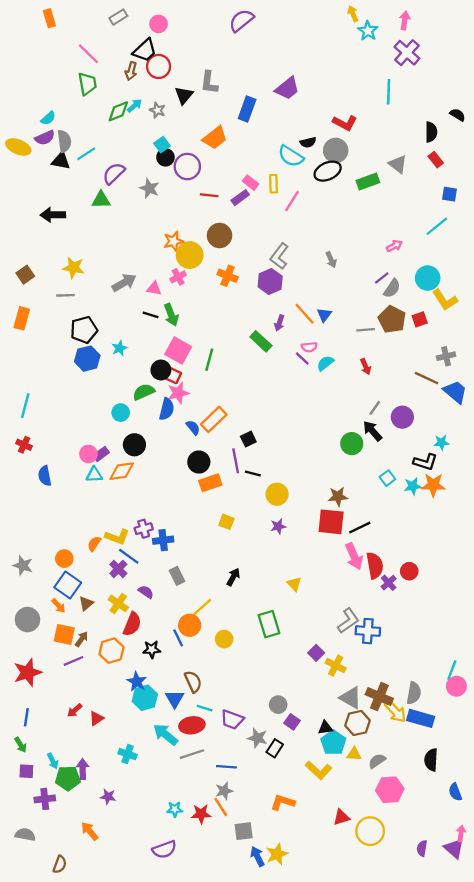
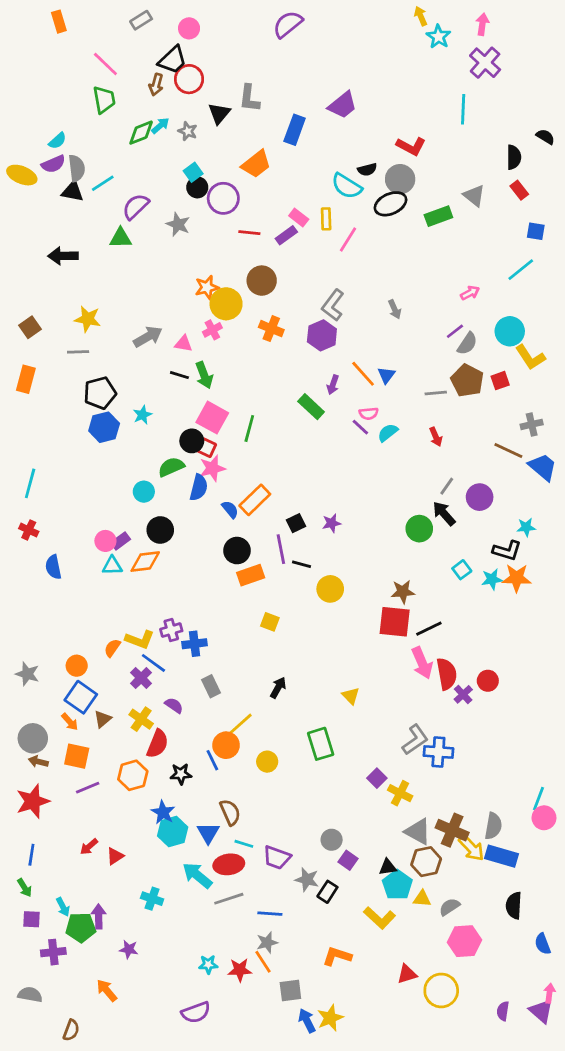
purple star: (278, 526) -> (332, 523), moved
brown arrow: (82, 639) -> (38, 762), moved, turned -112

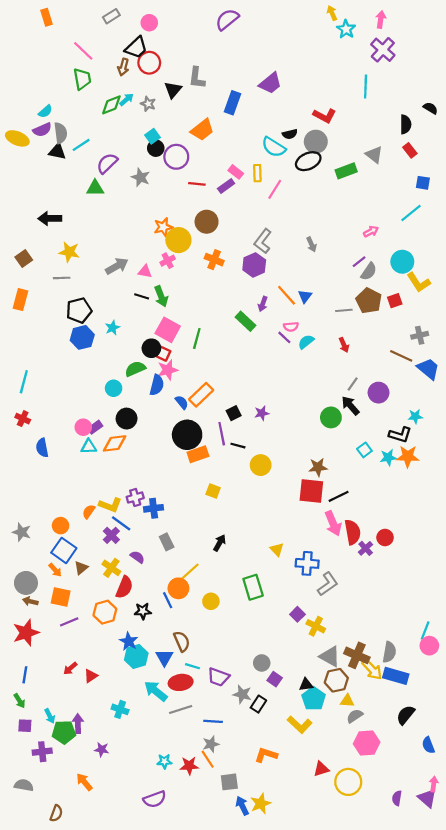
black arrow: (63, 256) -> (50, 218), moved
black circle: (237, 551) -> (187, 435), size x1.4
blue cross: (438, 752) -> (307, 563), moved
yellow triangle: (422, 899) -> (347, 701), moved
black semicircle: (514, 905) -> (406, 715), turned 36

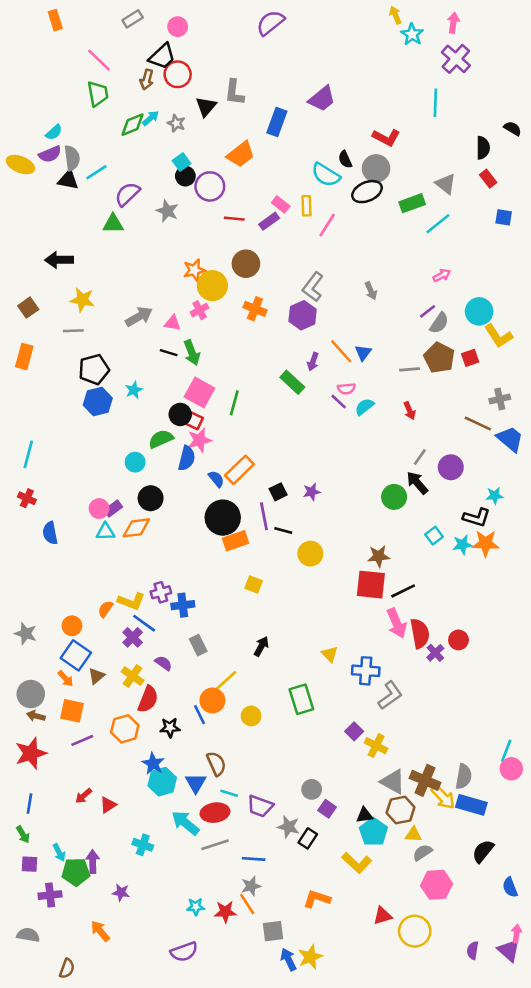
black semicircle: (290, 134) -> (345, 159), turned 80
cyan line: (411, 213) -> (438, 224), moved

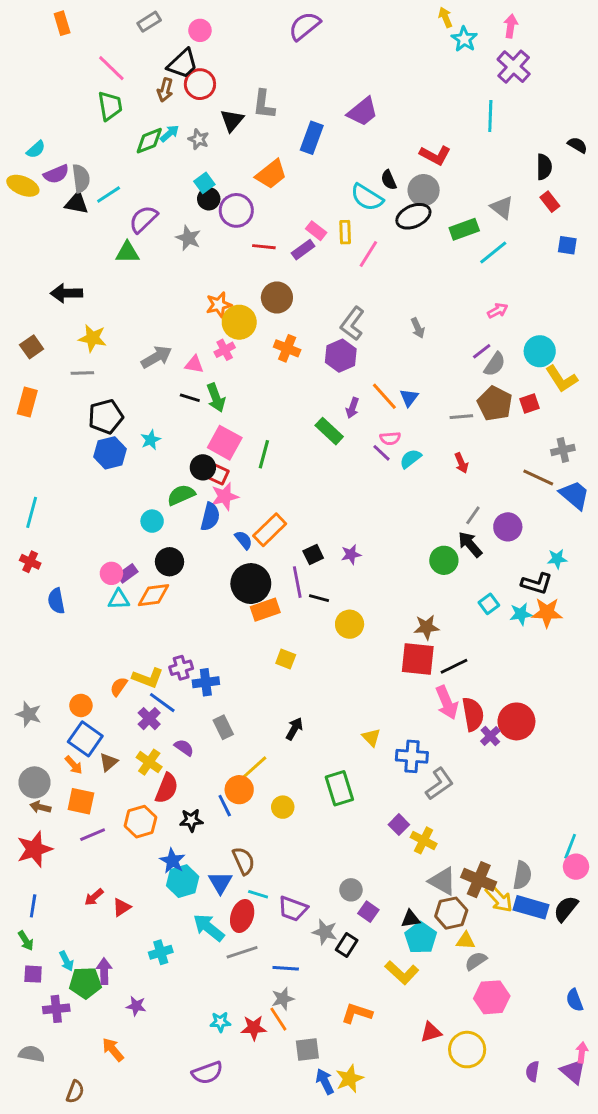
cyan semicircle: (54, 132) -> (36, 149), moved
red circle: (459, 640) -> (516, 721), size x1.6
red ellipse: (215, 813) -> (242, 916), turned -64
cyan cross: (143, 845) -> (161, 952), turned -36
black semicircle: (483, 851) -> (566, 909), moved

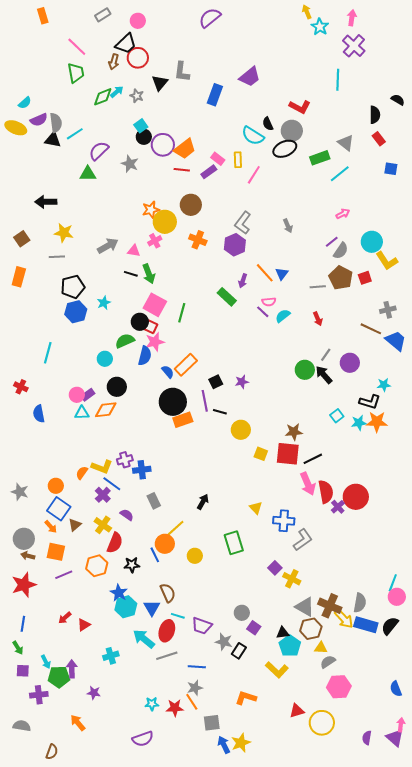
orange trapezoid: (271, 174) -> (185, 149), moved
cyan line: (32, 512) -> (48, 353), moved
green circle: (444, 560) -> (305, 370), moved
yellow square: (286, 659) -> (261, 454), moved

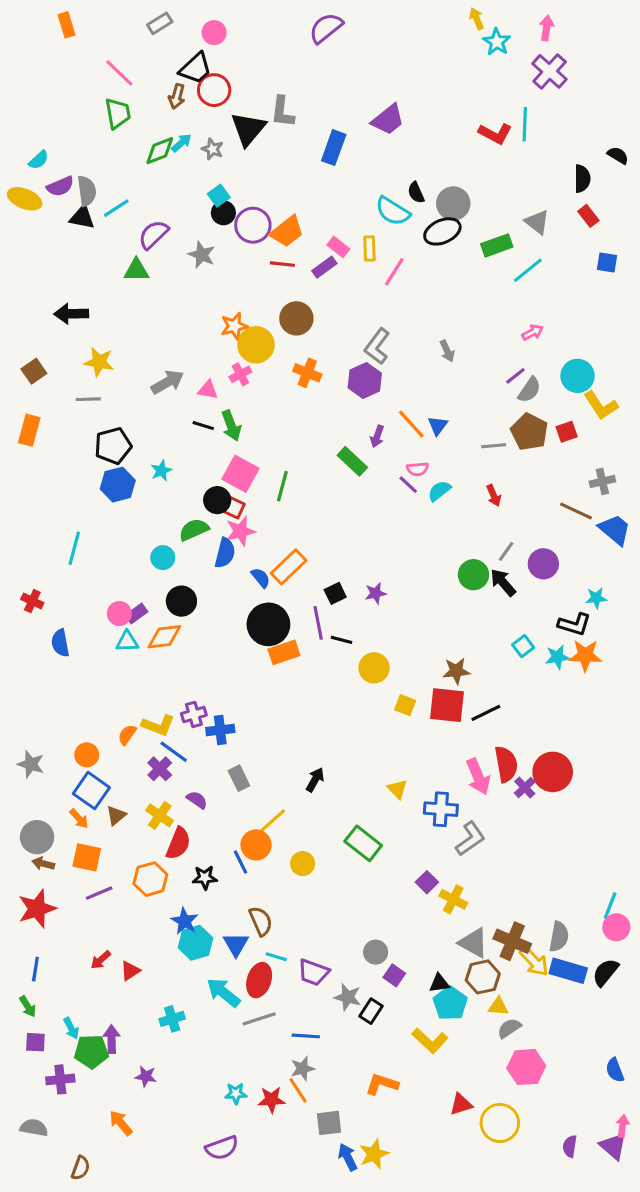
black triangle: (160, 83) -> (248, 129), size x1.4
red L-shape: (300, 107) -> (495, 134), moved
pink arrow: (308, 484) -> (478, 777), moved
green rectangle: (234, 543) -> (363, 843), turned -35

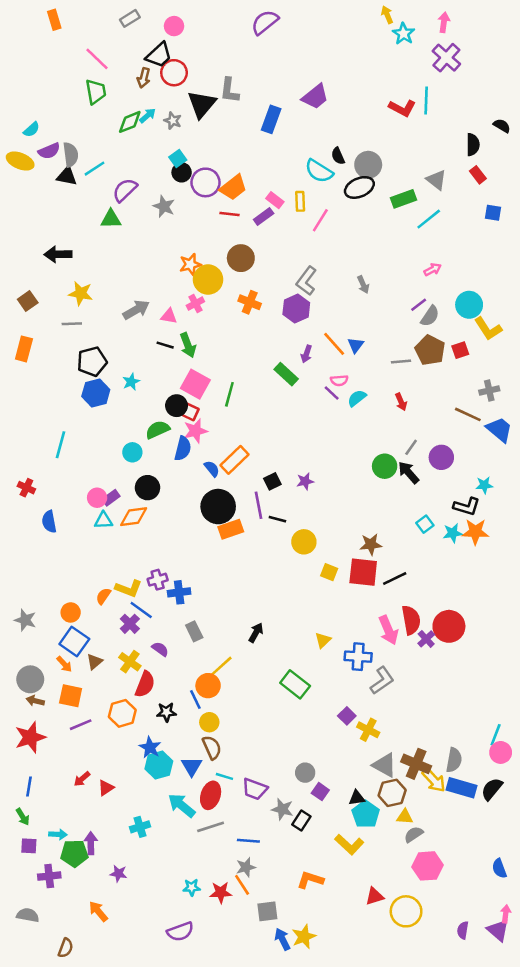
yellow triangle: (397, 789) -> (323, 640), turned 30
yellow circle: (303, 864) -> (209, 722), moved
cyan arrow: (71, 1028) -> (58, 834), turned -60

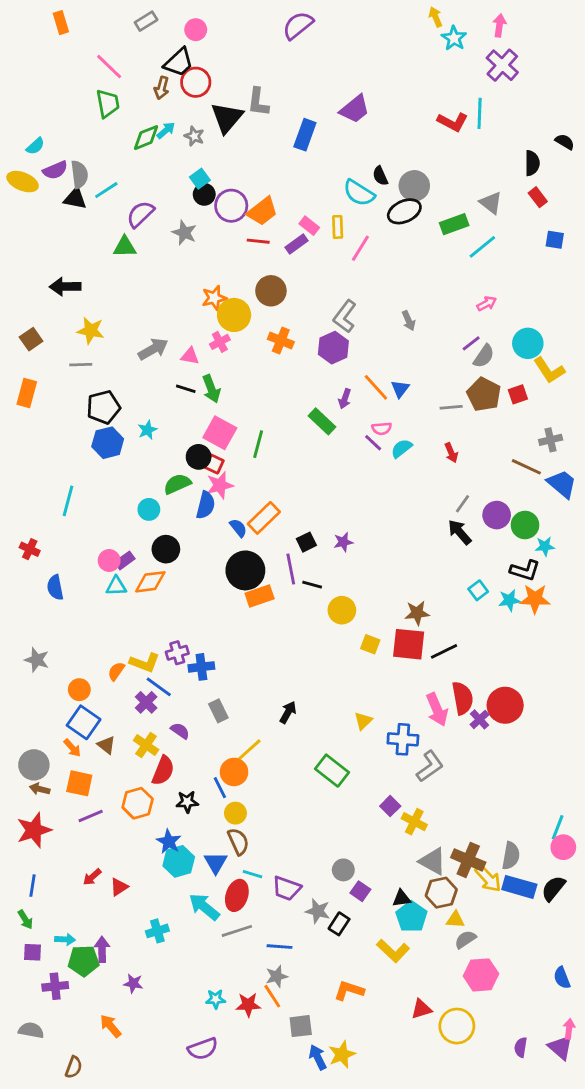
green circle: (385, 466) -> (525, 525), moved
gray star: (25, 620) -> (37, 660), moved
brown triangle: (95, 662) -> (106, 745), turned -42

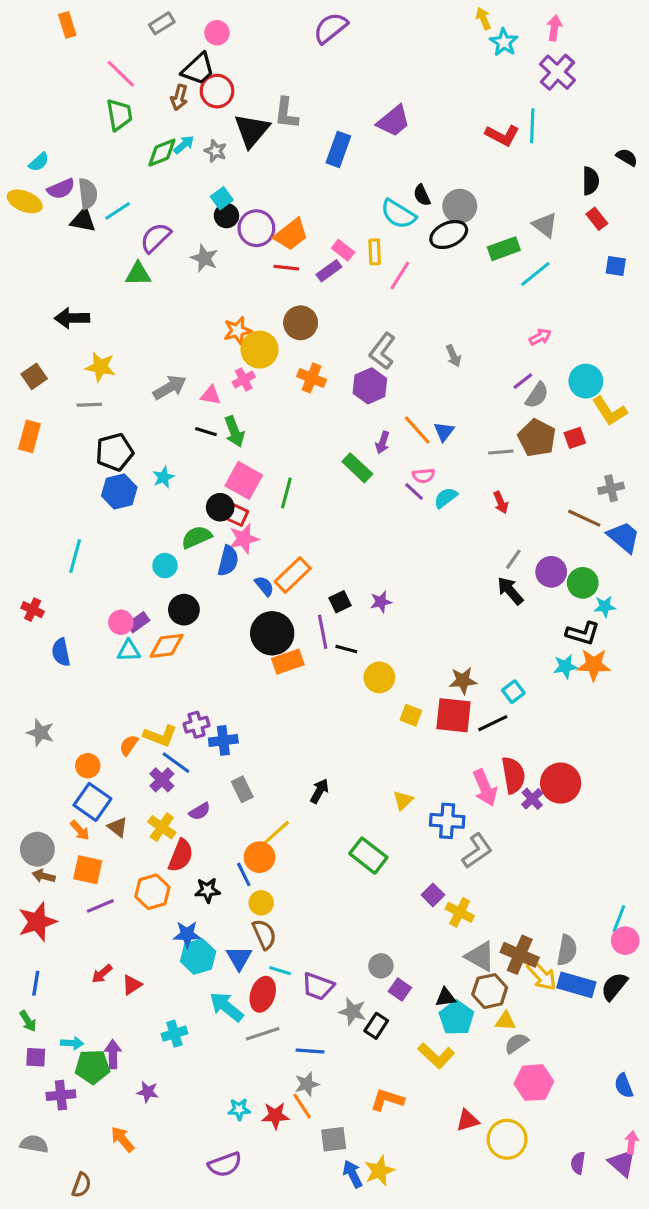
cyan square: (478, 590) -> (513, 692), moved
purple semicircle: (180, 731) -> (200, 811), turned 114
blue star: (169, 842) -> (187, 934), turned -30

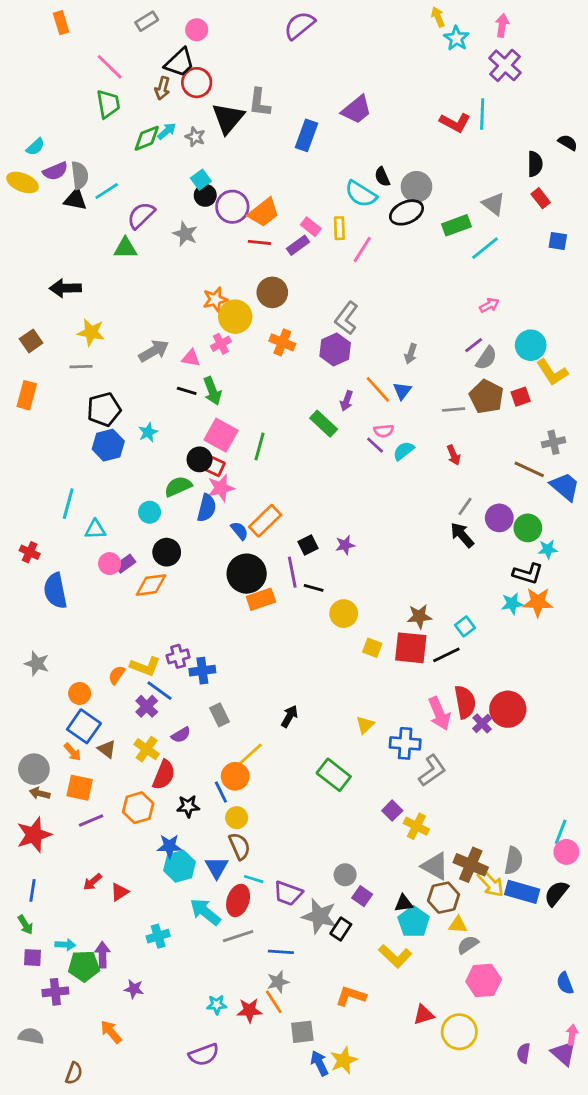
gray arrow: (453, 356) -> (411, 354), moved, turned 42
cyan triangle: (129, 651) -> (95, 529), moved
blue semicircle: (61, 652) -> (55, 591), size x1.4
gray star: (353, 1012) -> (319, 916), size x1.4

